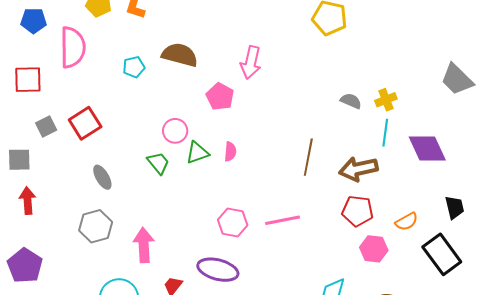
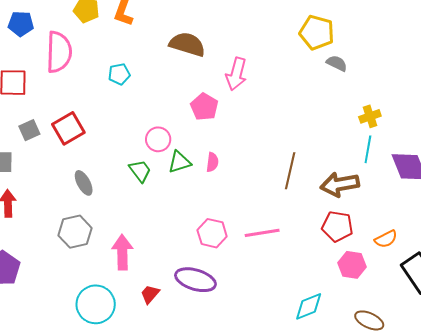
brown semicircle: (180, 55) -> (187, 44), moved
gray semicircle: (351, 101) -> (337, 63), moved

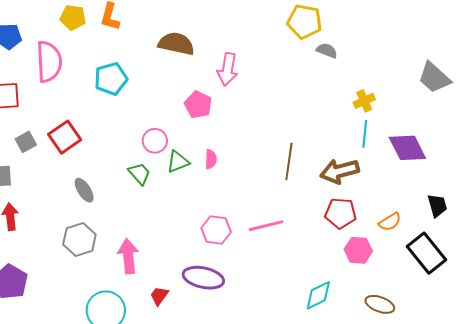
cyan pentagon: (119, 74) -> (111, 79), size x1.5

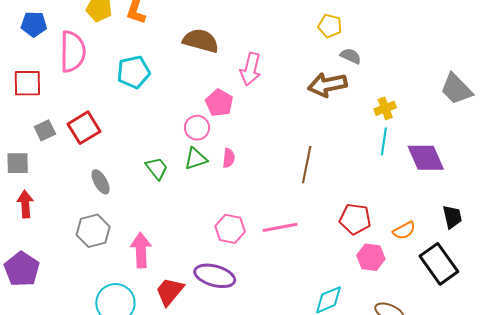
yellow pentagon: (304, 22) -> (330, 26), size x0.7
pink circle: (155, 141) -> (197, 128), moved
brown arrow: (340, 171) -> (327, 85), moved
red trapezoid: (159, 296) -> (170, 291), size x1.5

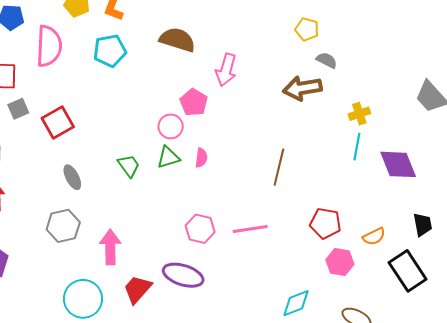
cyan pentagon: (133, 72) -> (110, 51), moved
gray square: (45, 130) -> (18, 109), moved

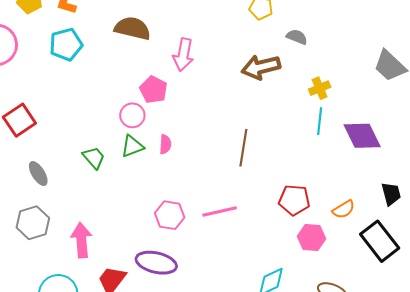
gray semicircle: (327, 60) -> (297, 37), moved

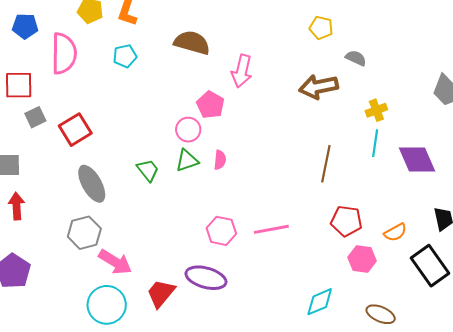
cyan pentagon: (66, 45) -> (125, 56), size x0.7
brown line: (243, 148) -> (326, 164), moved
gray ellipse: (38, 174) -> (92, 184), size x1.5
pink arrow: (81, 240) -> (115, 262), moved, turned 124

